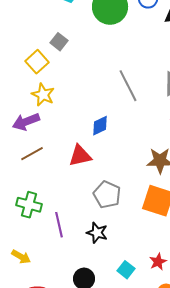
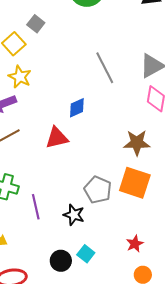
gray pentagon: (107, 195) -> (98, 190), moved
cyan square: (126, 270) -> (86, 254), moved

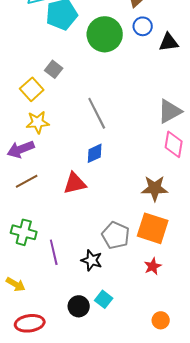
gray line: (105, 68) -> (97, 113), moved
yellow star: (20, 77) -> (38, 122), turned -30
red star: (135, 244) -> (153, 266), moved

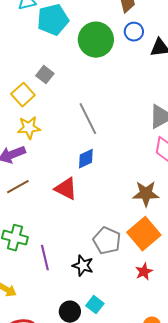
red triangle: (75, 183) -> (66, 189), turned 40
orange square: (153, 228) -> (144, 234), turned 32

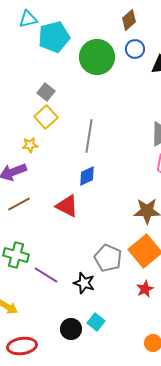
yellow square: (23, 95) -> (46, 117), moved
gray line: (88, 119) -> (89, 136), turned 36
yellow star: (29, 128) -> (30, 145), size x0.7
purple line: (45, 258) -> (46, 275), turned -45

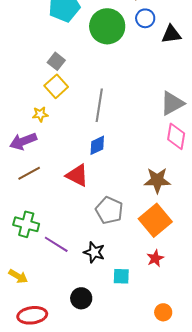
gray pentagon: (108, 258) -> (109, 210), moved
cyan square: (96, 322) -> (121, 276), moved, turned -36

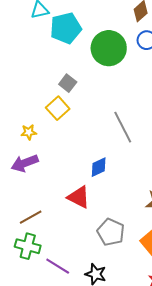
gray square: (56, 61) -> (68, 83), moved
gray line: (99, 105) -> (123, 127), moved, turned -36
yellow star: (40, 114) -> (29, 132), moved
brown line: (29, 173) -> (31, 217), moved

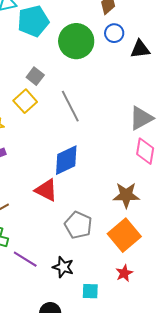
gray line: (123, 127) -> (70, 106), moved
blue diamond: (99, 167) -> (66, 160), size x1.5

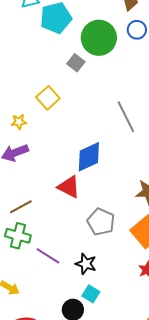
gray square: (35, 76) -> (76, 63), moved
gray line: (70, 106) -> (126, 117), moved
cyan square: (90, 291) -> (91, 294), moved, turned 30

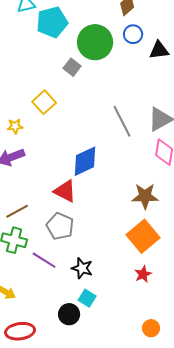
gray pentagon: (101, 222) -> (60, 226), moved

